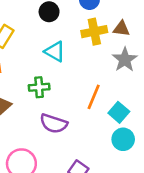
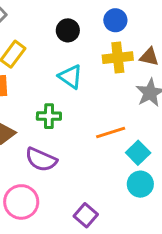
orange line: (94, 97) -> (111, 132), turned 45
purple semicircle: (54, 123) -> (41, 160), moved

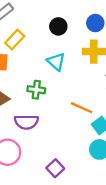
orange line: (111, 132) -> (82, 108), turned 35
purple semicircle: (41, 160) -> (26, 122), turned -30

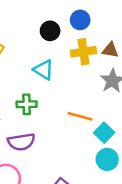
black circle: (58, 26) -> (50, 31), moved

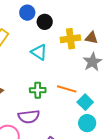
blue circle: (80, 20) -> (27, 13), moved
green cross: (27, 104) -> (38, 90), moved
purple semicircle: (21, 142) -> (29, 117), moved

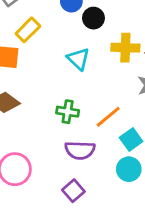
orange line: (67, 89) -> (108, 117), turned -66
purple semicircle: (29, 117) -> (80, 150), moved

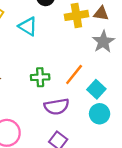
cyan triangle: (78, 59) -> (28, 26), moved

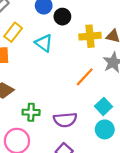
orange line: (74, 75) -> (85, 77), moved
green cross: (40, 77) -> (31, 112), moved

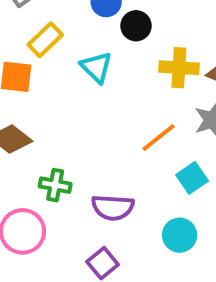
cyan square: (104, 106) -> (192, 178), moved

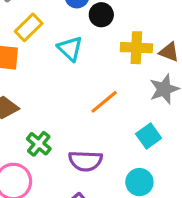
orange line: (159, 137) -> (104, 102), moved
green cross: (55, 185) -> (39, 144), turned 30

